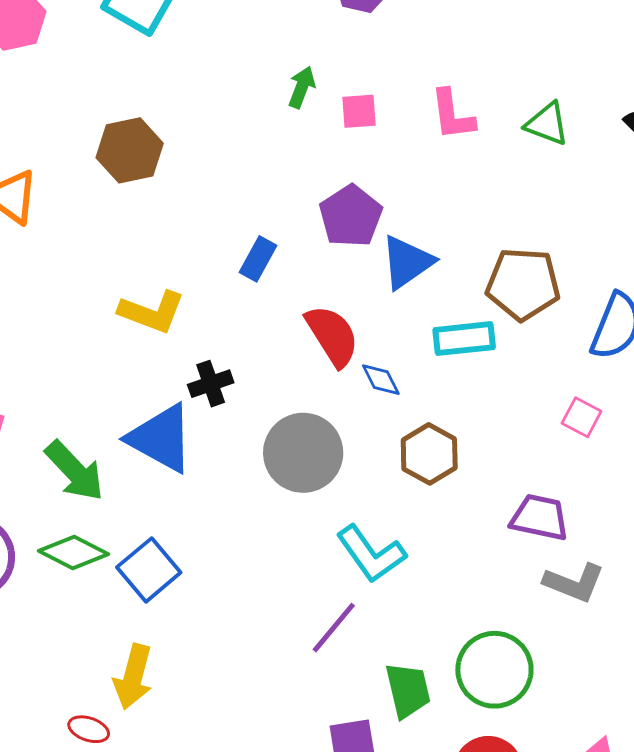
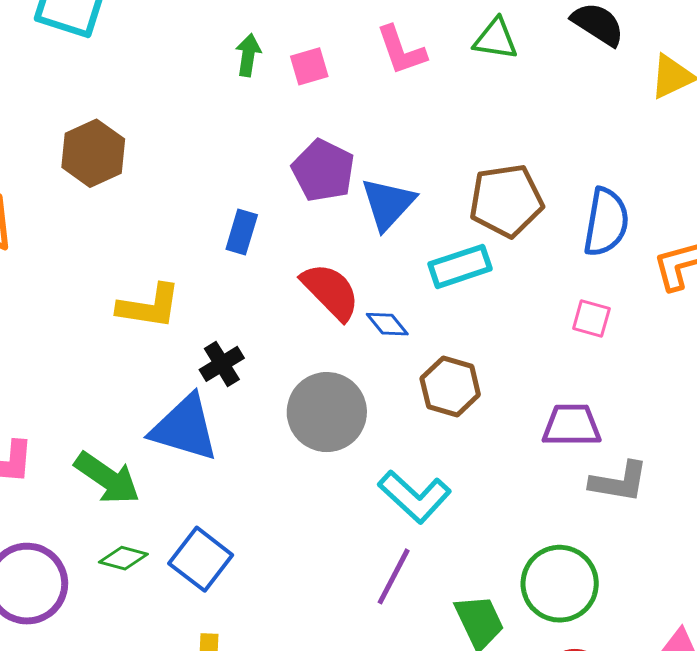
green diamond: (73, 553) -> (123, 558), size x0.7

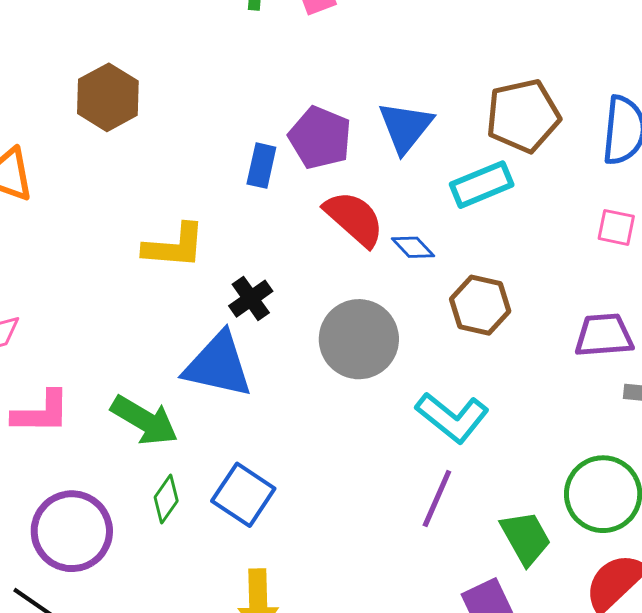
purple pentagon: (323, 171) -> (320, 138), moved
green diamond: (123, 558) -> (166, 499), turned -66

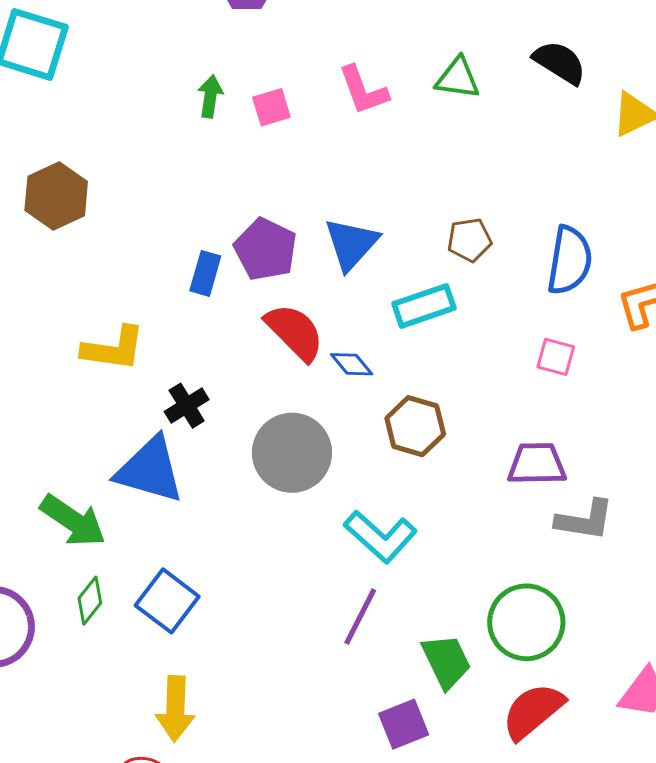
brown pentagon: (523, 116) -> (469, 240), size x0.6

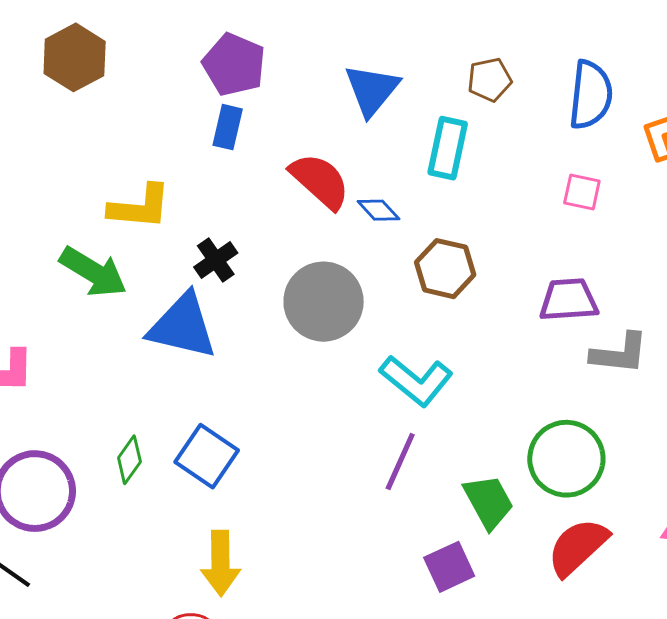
purple pentagon: (266, 249) -> (234, 65), moved
cyan rectangle: (424, 306) -> (448, 148), turned -56
green arrow: (73, 521) -> (93, 272), moved

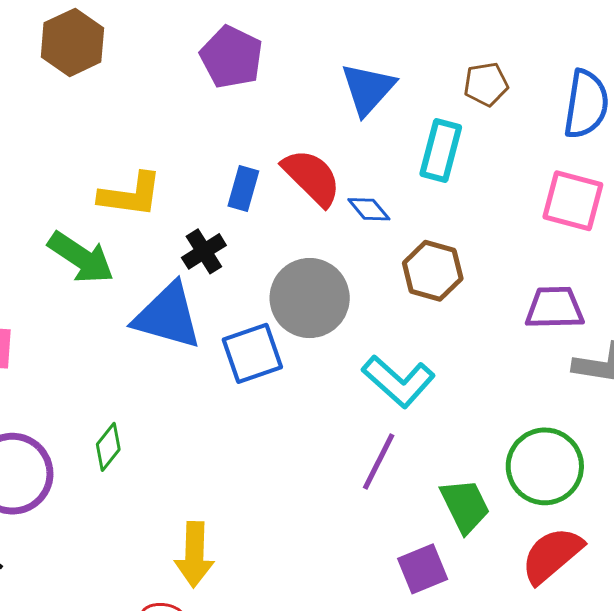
blue rectangle: (228, 127) -> (243, 189), moved
pink square: (582, 192) -> (573, 201), size x1.6
blue square: (207, 456) -> (252, 353), moved, turned 34

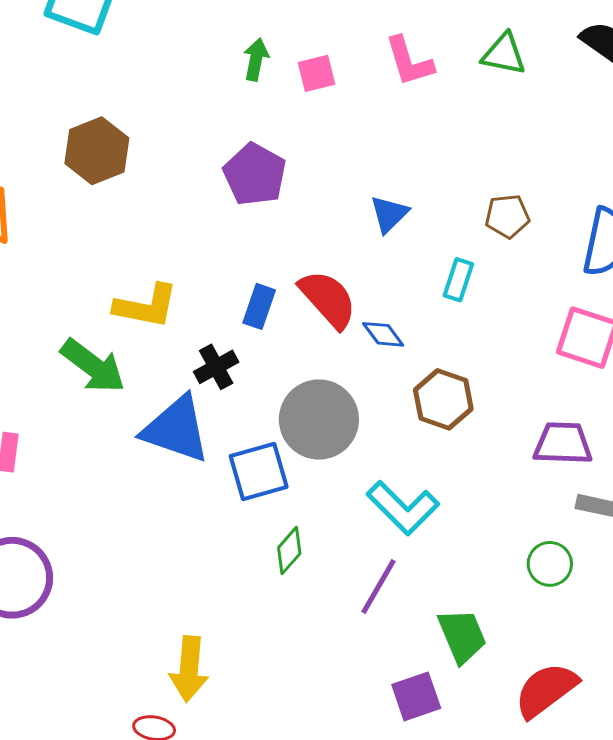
blue triangle: (368, 89) -> (389, 214), size x0.7
cyan rectangle: (441, 151) -> (458, 280), size x0.7
green diamond: (108, 447) -> (289, 551), moved
green circle: (545, 466) -> (550, 564), moved, size x0.6

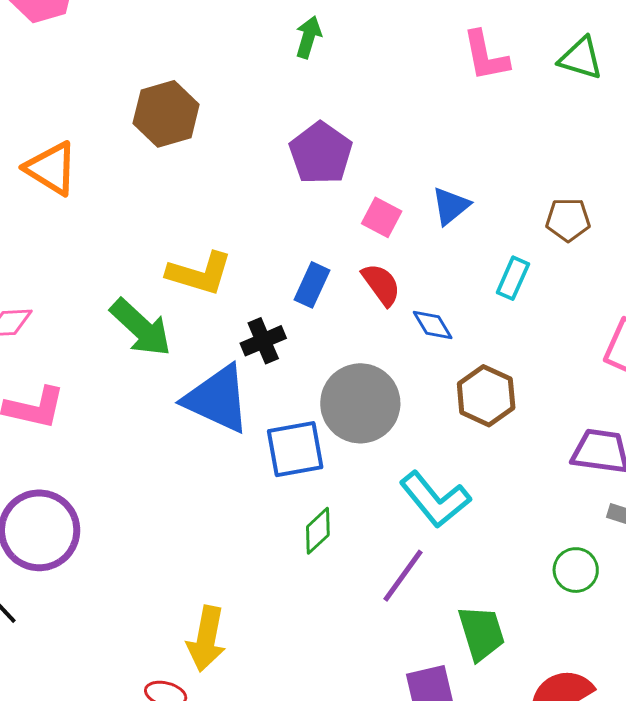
green arrow: (256, 59) -> (308, 37), moved
pink square: (316, 73) -> (382, 217), moved, turned 36
red semicircle: (328, 299) -> (381, 284), size x0.7

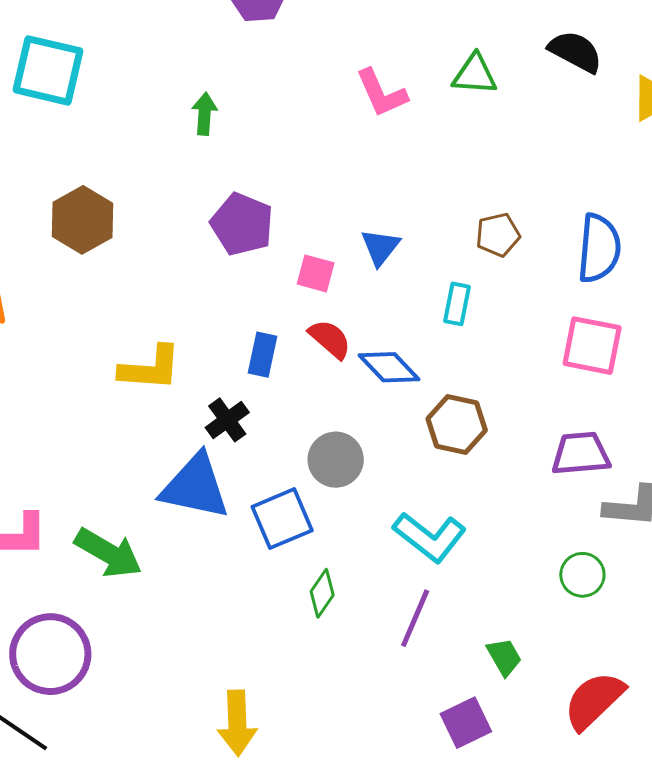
blue diamond: (433, 325) -> (389, 367), size x1.4
green arrow: (141, 328) -> (108, 553), moved
gray circle: (360, 403) -> (336, 460), size x0.7
green trapezoid: (481, 633) -> (504, 657), size x0.7

